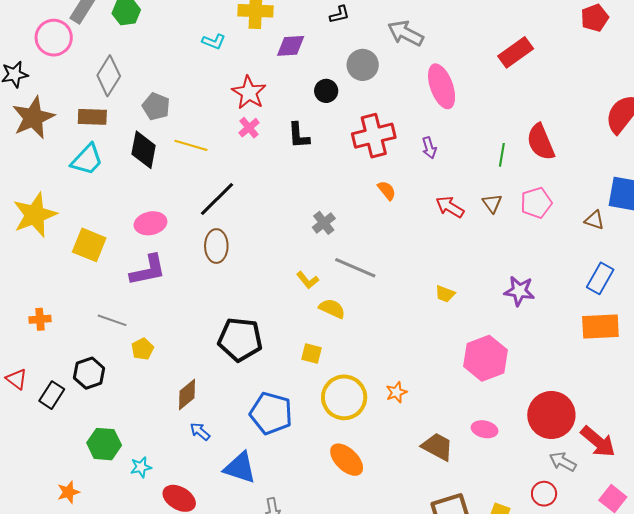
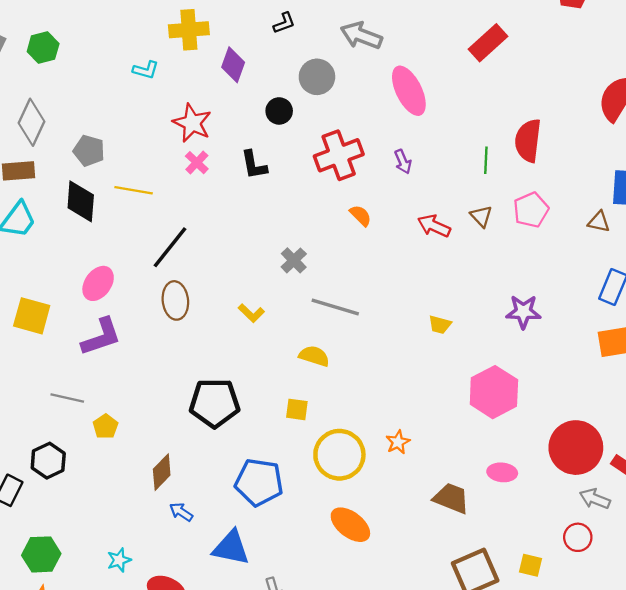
purple diamond: (291, 46) -> (233, 65), turned -60
red semicircle: (541, 142) -> (528, 141), turned 36
pink ellipse: (150, 223) -> (98, 283), turned -36
yellow L-shape: (308, 280) -> (251, 313), moved
green hexagon: (104, 444) -> (41, 554), moved

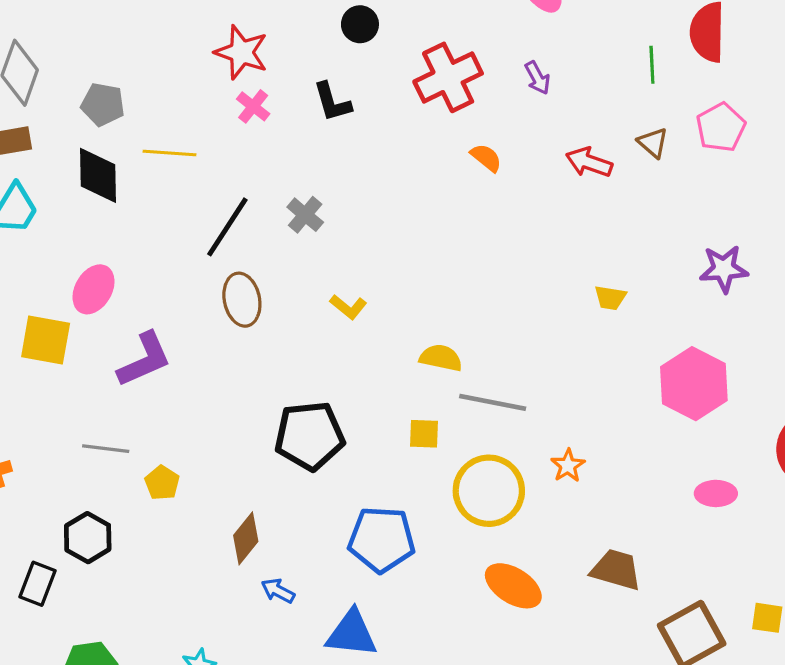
gray cross: (294, 260) -> (305, 215), moved
pink ellipse: (98, 283) -> (94, 289), moved
gray line: (335, 307) -> (493, 402), moved
brown trapezoid: (451, 498) -> (616, 570), moved

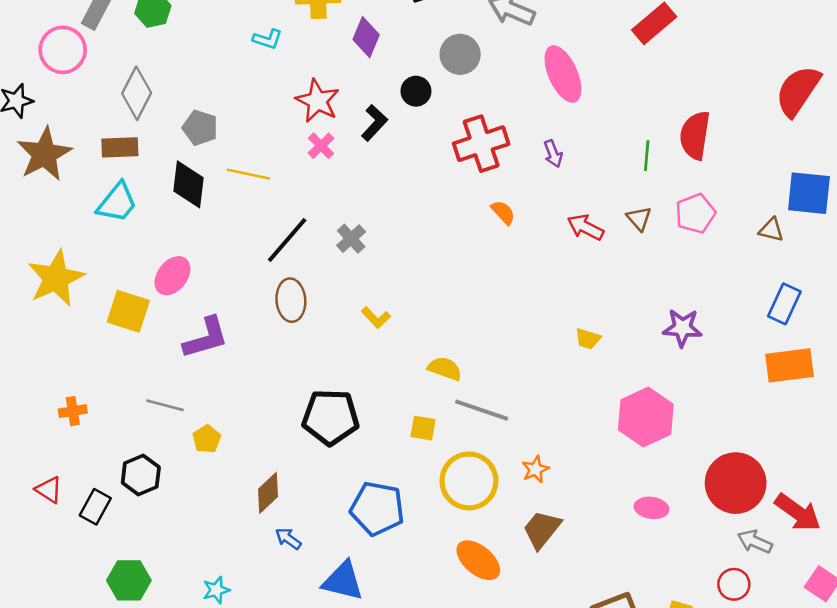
black L-shape: (332, 102) -> (374, 123), moved, turned -129
brown trapezoid: (616, 570) -> (542, 529), moved, turned -75

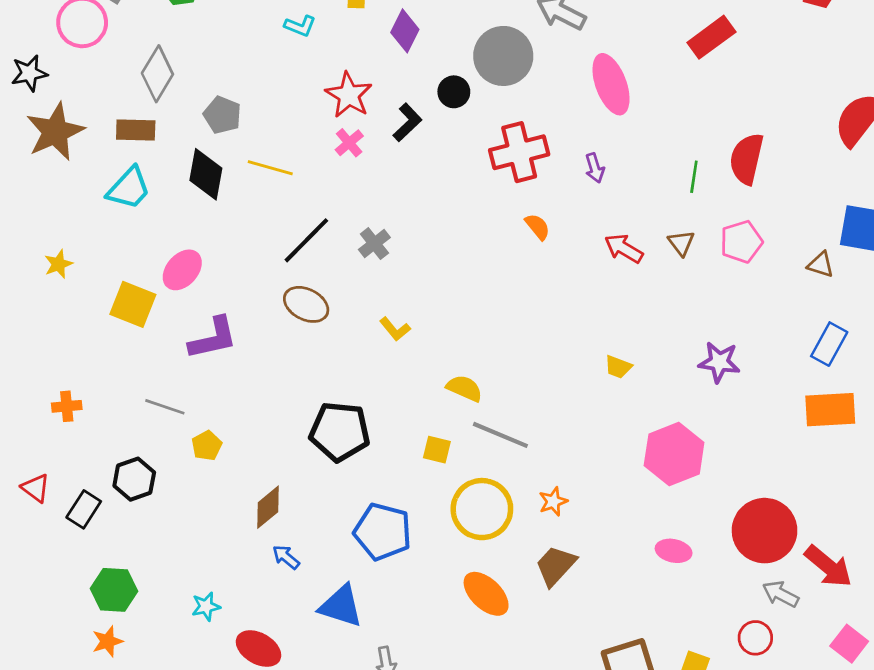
gray circle: (460, 54) -> (503, 56), size x1.4
yellow star: (56, 278) -> (58, 264), size x0.5
brown ellipse: (291, 300) -> (306, 304), turned -63

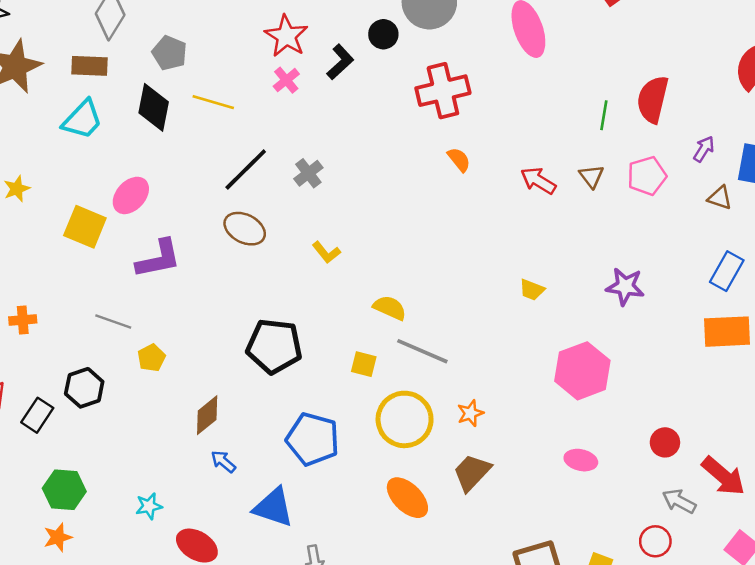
purple arrow: (595, 168) -> (704, 149), moved, turned -132
red circle: (765, 531) -> (665, 442), size x0.5

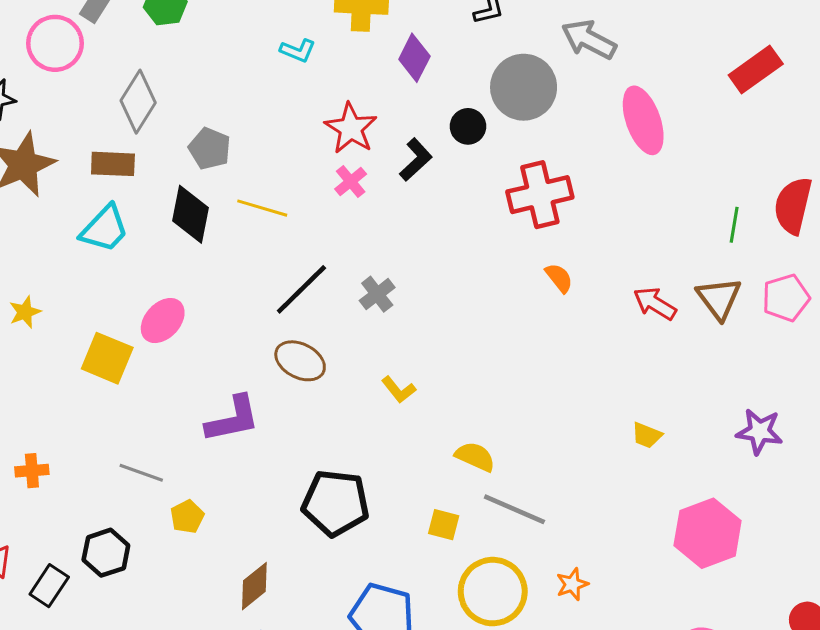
brown triangle: (591, 176) -> (719, 298), size x1.5
purple L-shape: (159, 259) -> (233, 419), moved

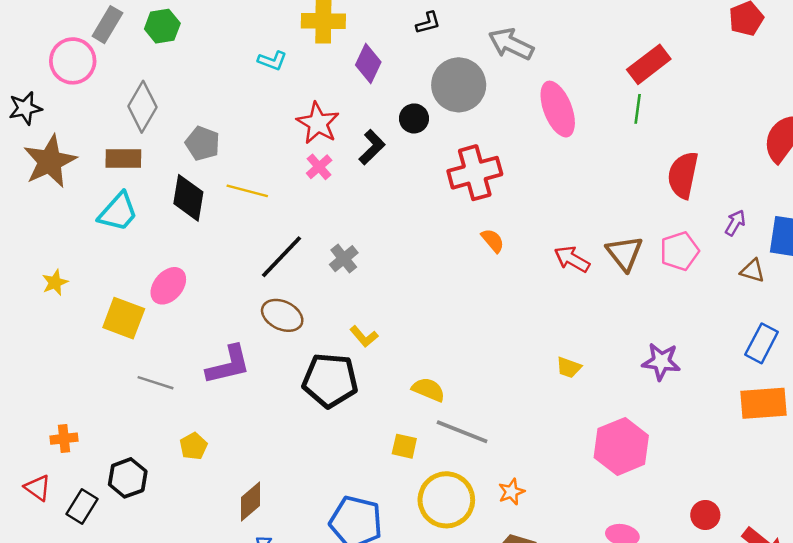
green line: (734, 225) -> (638, 109), moved
orange cross: (32, 471) -> (64, 439), moved
gray line: (141, 473) -> (155, 383), moved
black pentagon: (335, 503) -> (330, 380), moved

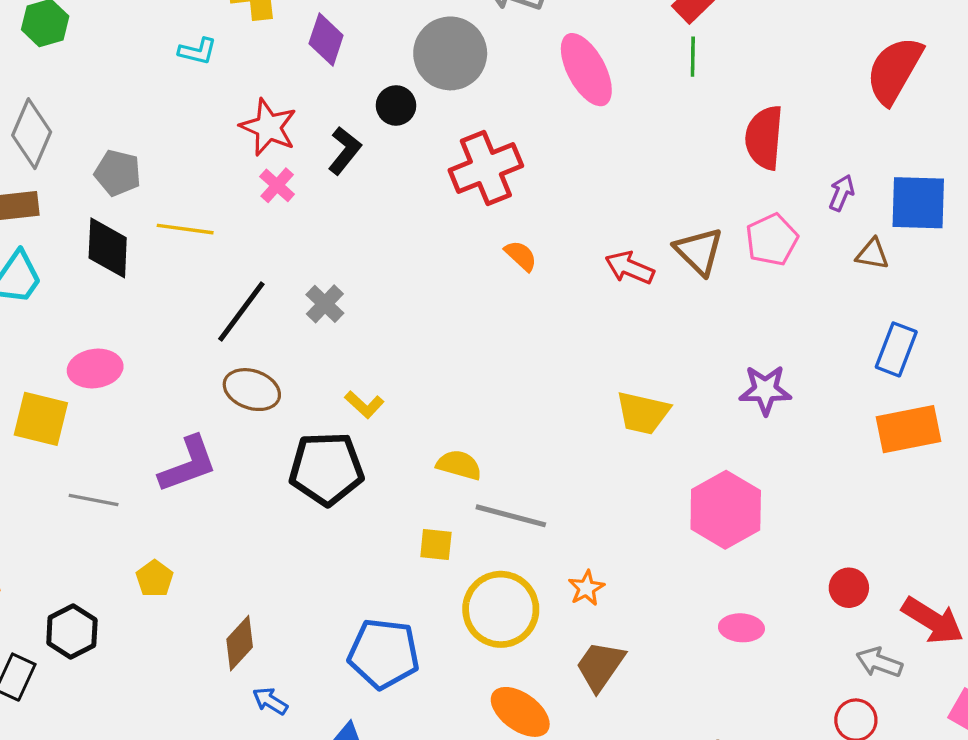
pink ellipse: (168, 286) -> (95, 369), turned 48
yellow trapezoid: (569, 368) -> (643, 413), size x1.6

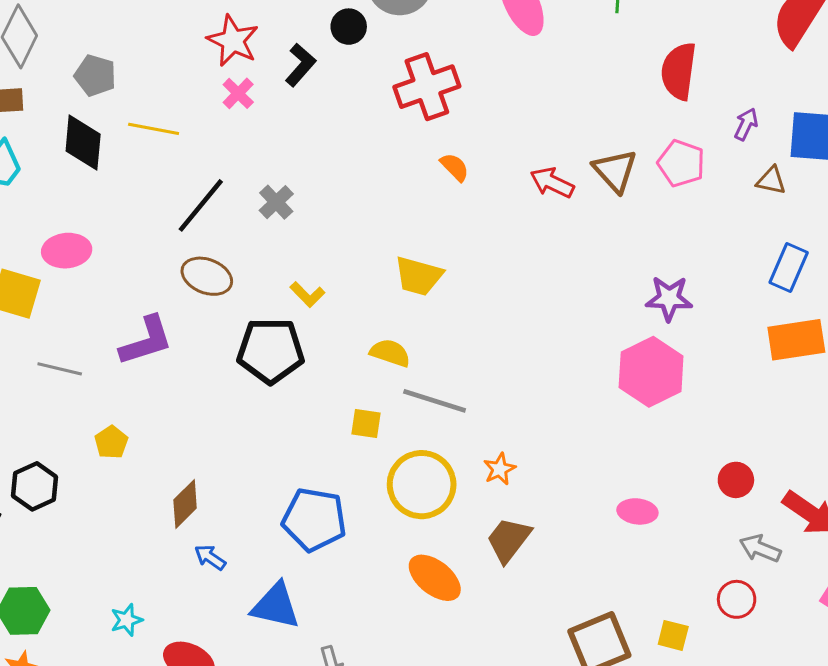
pink pentagon: (772, 240) -> (681, 163), turned -30
yellow trapezoid: (643, 413) -> (419, 276), moved
pink hexagon: (726, 510) -> (651, 372), moved

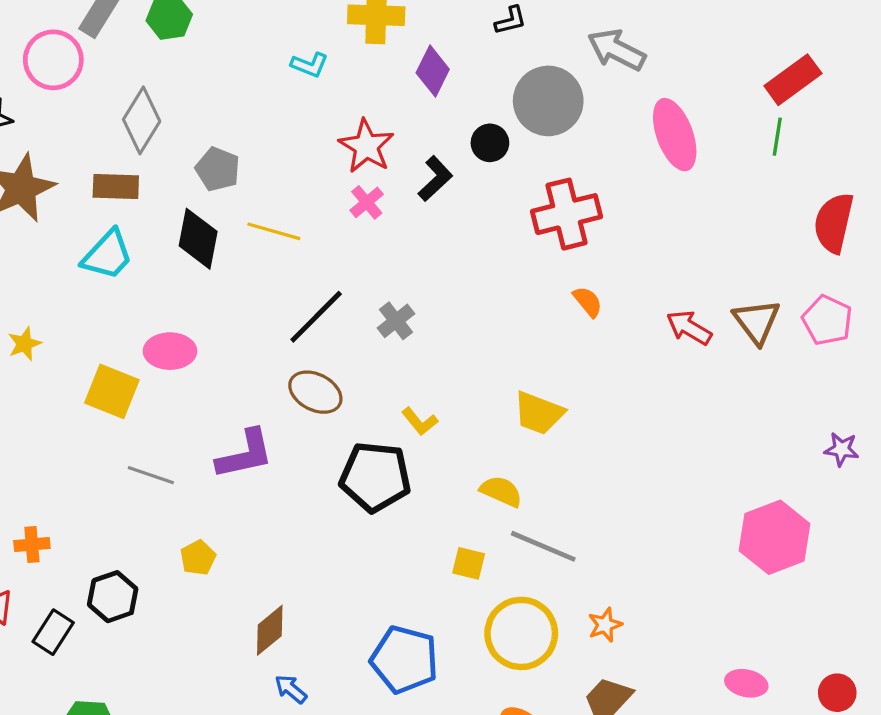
purple star: (669, 298) -> (842, 449), moved, size x0.7
red circle: (736, 480) -> (837, 693), moved

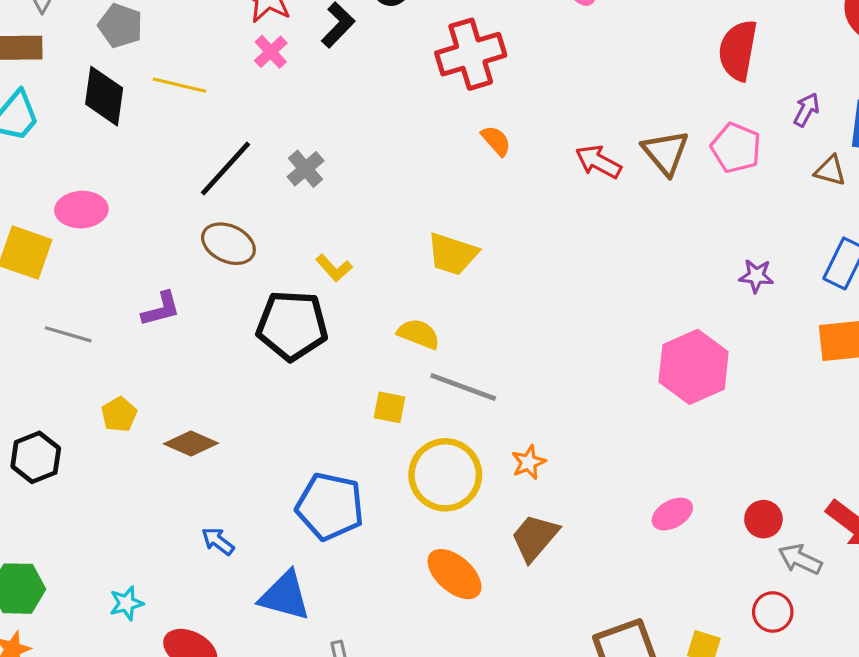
purple L-shape: (245, 454) -> (161, 309), size x0.7
brown diamond: (270, 630) -> (191, 444), moved, turned 66
pink ellipse: (746, 683) -> (672, 514), turned -39

